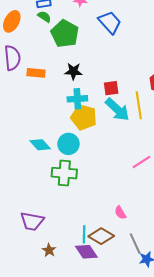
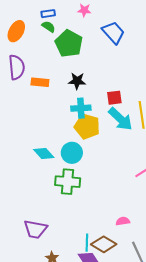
pink semicircle: (120, 213) -> (123, 221), turned 112

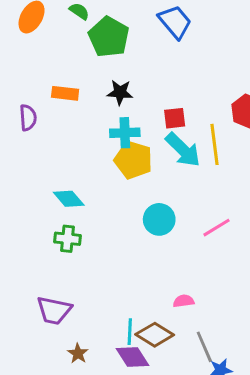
purple semicircle: (17, 67) -> (28, 118), moved, size x0.7
cyan circle: (72, 153) -> (159, 219), moved
green cross: (68, 182) -> (68, 239), moved, size x0.7

